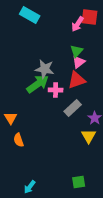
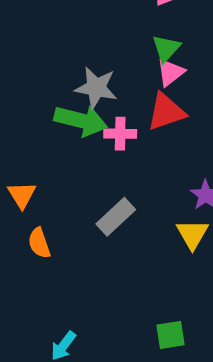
green arrow: (38, 84) -> (81, 121), turned 50
gray rectangle: (73, 108) -> (116, 217), moved

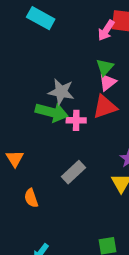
orange semicircle: (39, 243) -> (31, 198), moved

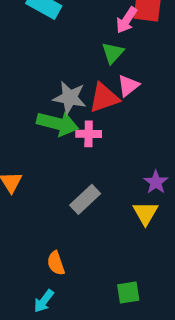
green triangle: (105, 67) -> (113, 53), moved
red triangle: (105, 107) -> (104, 98), moved
orange semicircle: (31, 198) -> (56, 263), moved

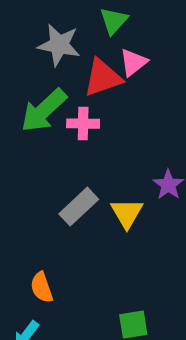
gray star: (70, 98) -> (59, 45), moved
green arrow: (58, 124) -> (44, 110), turned 123
yellow triangle: (145, 213) -> (127, 213), moved

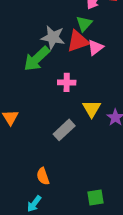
red triangle: (103, 78) -> (78, 41), moved
green arrow: (44, 110) -> (37, 59), moved
yellow triangle: (127, 213) -> (92, 109), moved

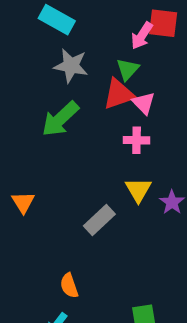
gray star: (53, 37) -> (71, 66), moved
pink triangle: (95, 47) -> (144, 103), turned -36
pink cross: (67, 82) -> (137, 140), moved

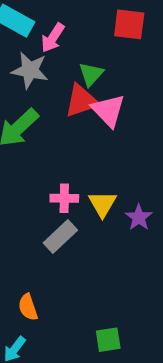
pink arrow: (142, 36) -> (53, 38), moved
pink triangle: (144, 103) -> (108, 110), size x1.4
pink cross: (137, 140) -> (64, 198), moved

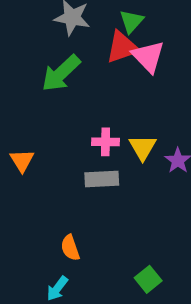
gray rectangle: (60, 236) -> (102, 179), turned 40
green square: (108, 340) -> (148, 279), turned -30

